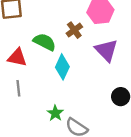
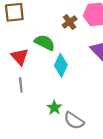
brown cross: (74, 30) -> (70, 22), moved
red triangle: (17, 57) -> (20, 57), turned 36

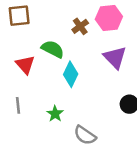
gray line: (21, 85) -> (18, 105), moved
green star: (54, 108) -> (55, 114), moved

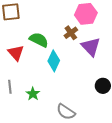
brown cross: (80, 26) -> (71, 33), moved
green star: (55, 114) -> (33, 94), moved

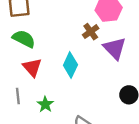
green semicircle: (39, 40) -> (24, 39), moved
red triangle: (16, 53) -> (32, 67), moved

